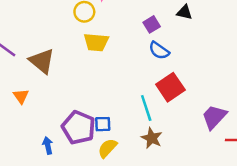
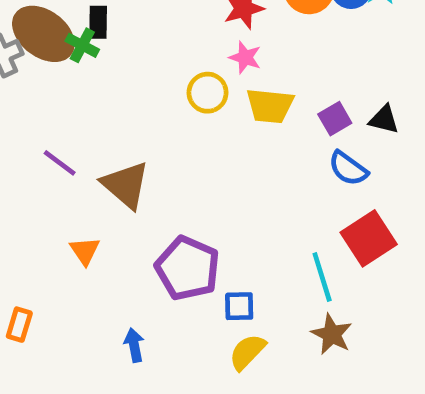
black triangle: (184, 12) -> (384, 119), moved
yellow trapezoid: (96, 42) -> (270, 106), moved
purple pentagon: (79, 127) -> (188, 268), moved

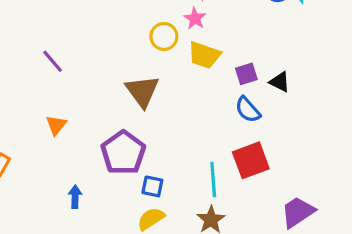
brown triangle: (126, 185) -> (142, 91), moved

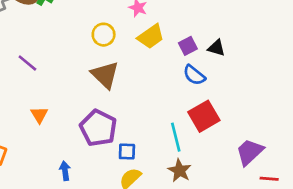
yellow circle: (164, 36) -> (104, 35), moved
yellow trapezoid: (204, 55) -> (151, 36), turned -44

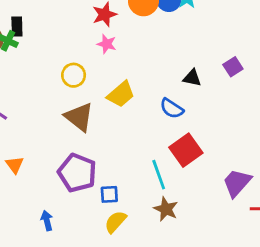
yellow trapezoid: (151, 36) -> (121, 94), moved
purple square: (188, 46) -> (233, 67), moved

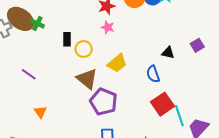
black rectangle: (17, 26) -> (67, 39), moved
blue semicircle: (172, 108) -> (153, 74), turned 36
purple pentagon: (77, 173) -> (103, 102), moved
cyan line: (159, 175) -> (179, 116), moved

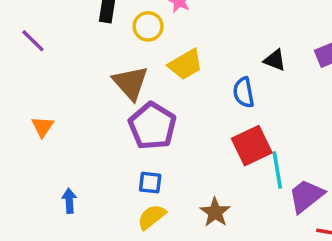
yellow circle: (84, 49) -> (148, 26), moved
purple line: (29, 74) -> (33, 41), moved

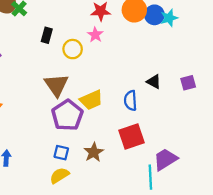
yellow trapezoid: (186, 64) -> (91, 100), moved
cyan line: (277, 170) -> (150, 177), moved
purple trapezoid: (306, 196) -> (165, 159), moved
brown star: (215, 212) -> (94, 152), moved

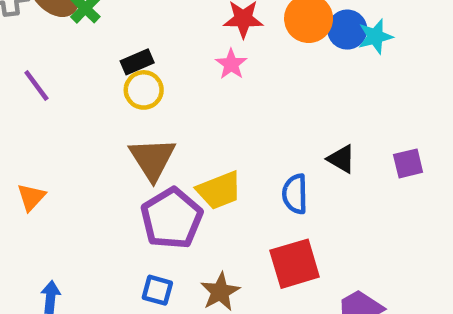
black rectangle: (47, 35) -> (137, 62), turned 49
yellow circle: (73, 49) -> (144, 90), moved

